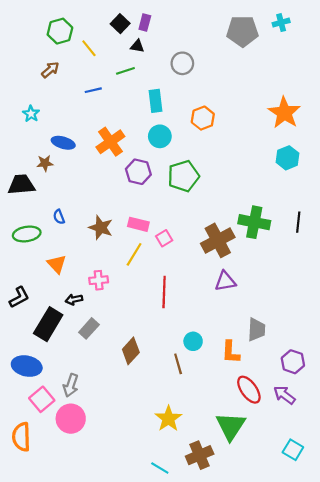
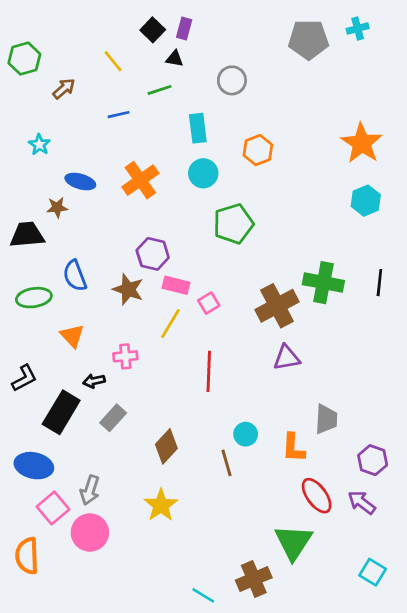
green hexagon: (60, 31) -> (24, 59), moved
purple hexagon: (138, 172) -> (153, 254), moved
blue semicircle: (59, 217) -> (75, 276), size x1.6
yellow star: (168, 419) -> (161, 505), moved

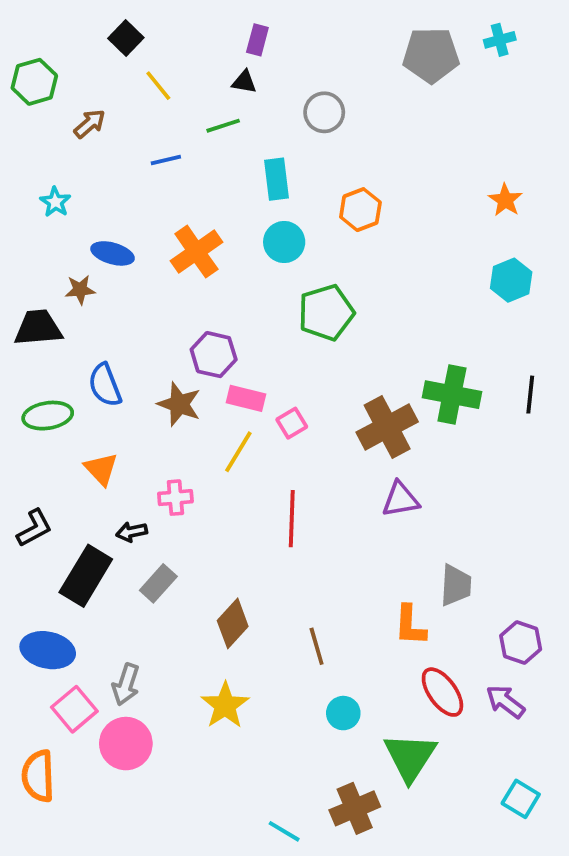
black square: (153, 30) -> (126, 38), moved
orange star: (362, 143) -> (505, 200), size x0.6
cyan circle: (246, 434) -> (343, 713), moved

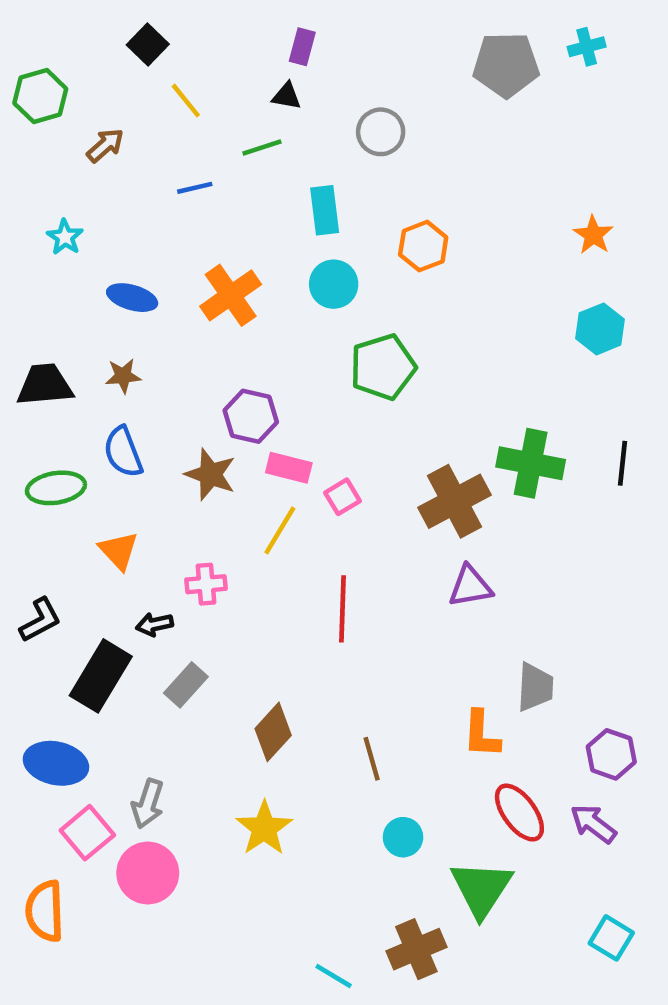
brown star: (80, 290) -> (123, 376), moved

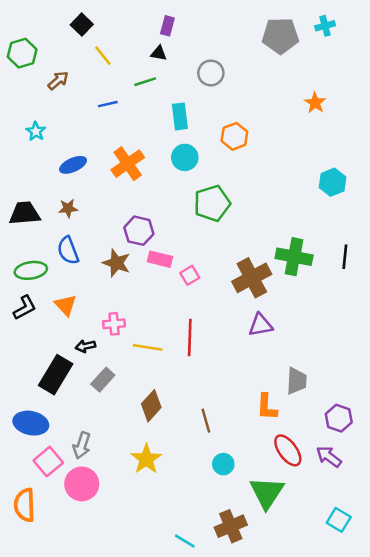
orange star: (593, 235) -> (315, 103), moved
blue ellipse: (132, 298) -> (73, 165), turned -40
yellow line: (280, 530) -> (148, 347), moved, turned 68
black L-shape: (40, 620) -> (25, 308), moved

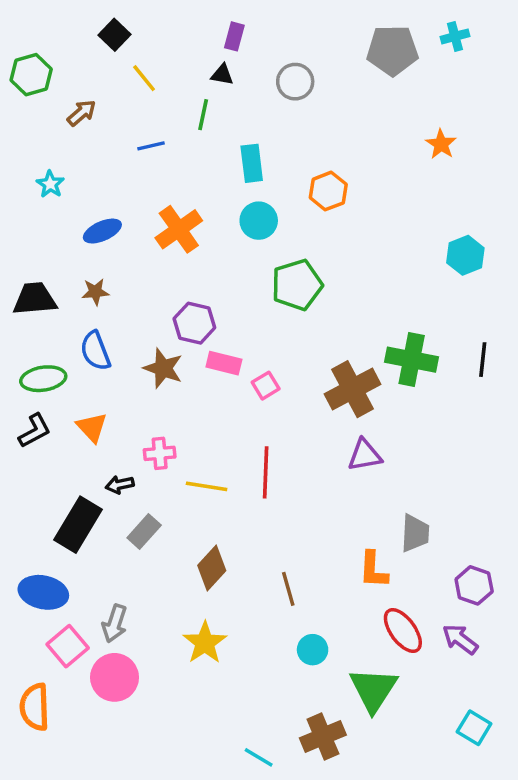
gray circle: (211, 73) -> (295, 82), moved
green line: (145, 82) -> (203, 115), turned -60

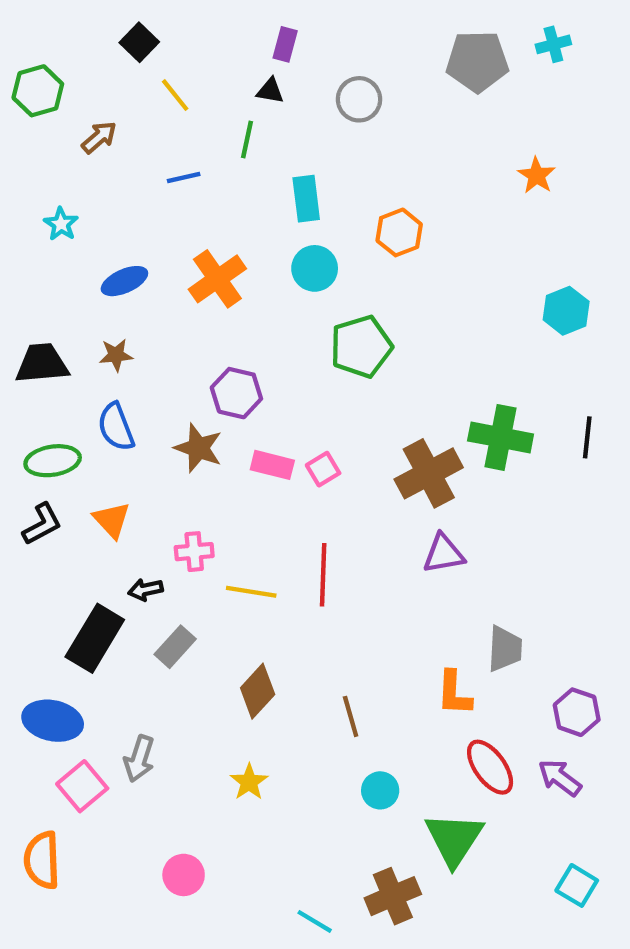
pink rectangle: (224, 363) -> (272, 465), moved
yellow star: (205, 643) -> (249, 782), size x0.7
pink circle: (115, 677) -> (184, 875), moved, size x0.7

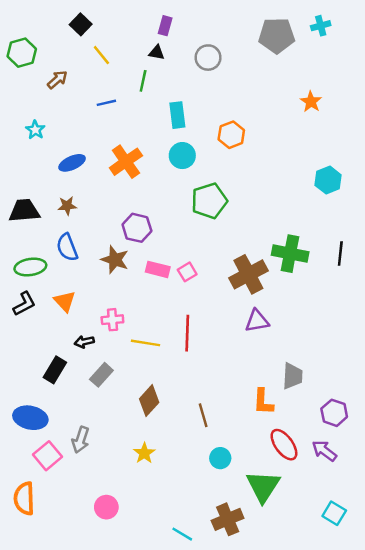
black rectangle: (95, 638) -> (55, 370), size x0.7

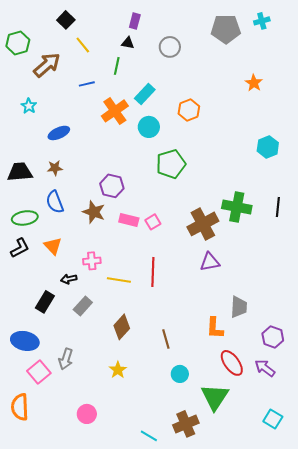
brown arrow: (57, 80) -> (47, 65), size x1.6
cyan rectangle: (177, 115) -> (145, 94), turned 50
orange cross: (126, 162) -> (115, 111), moved

